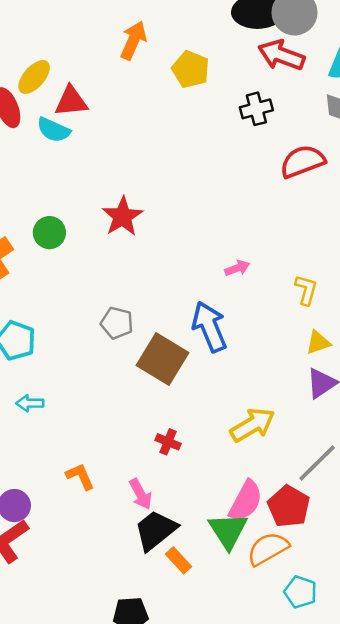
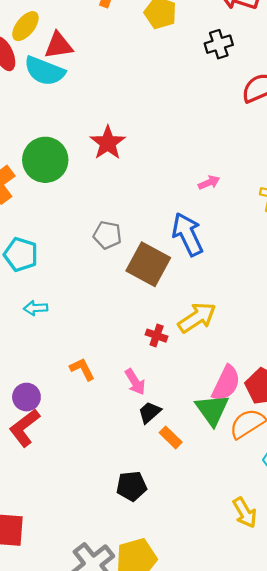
cyan semicircle: (54, 130) -> (44, 71), size x1.4
green circle: (49, 233) -> (45, 160), size x1.6
yellow arrow: (253, 425) -> (197, 318), moved
black trapezoid: (156, 530) -> (150, 412), size x0.6

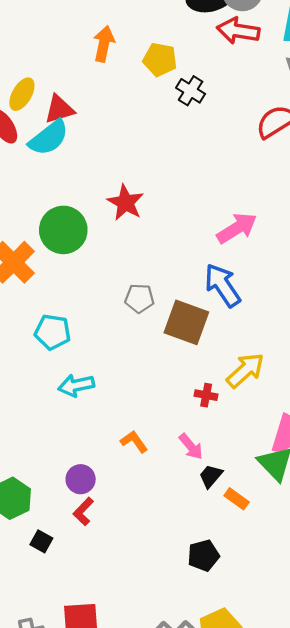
black cross: (219, 44) -> (191, 91), moved, turned -32
cyan semicircle: (44, 71) -> (49, 138), turned -51
pink arrow: (209, 183) -> (237, 228), size x1.8
cyan arrow: (36, 308) -> (76, 385), size x1.4
red L-shape: (25, 428) -> (83, 511), size x0.7

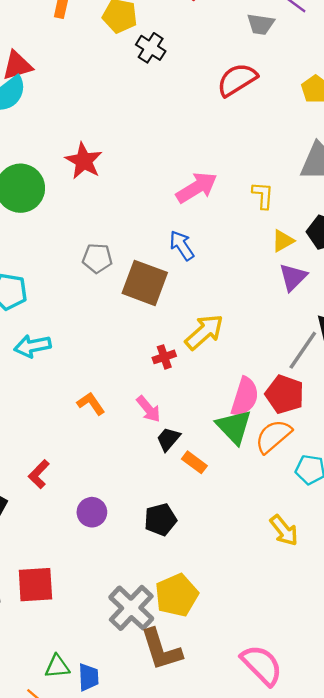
blue arrow: (223, 285) -> (182, 245), size x0.7
red cross: (206, 395) -> (164, 357), turned -30
purple circle: (81, 479) -> (92, 512), moved

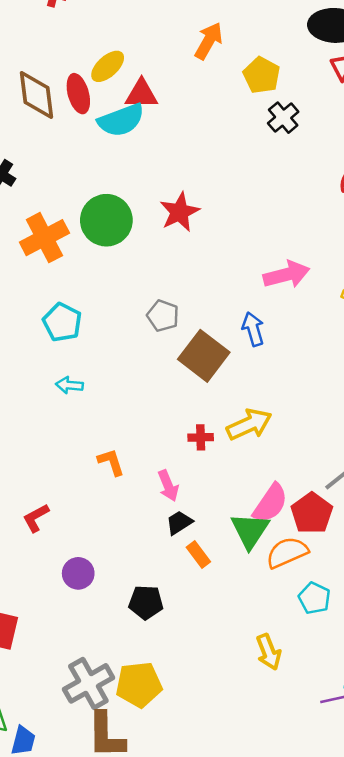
cyan arrow: (32, 346) -> (69, 385), size x0.7

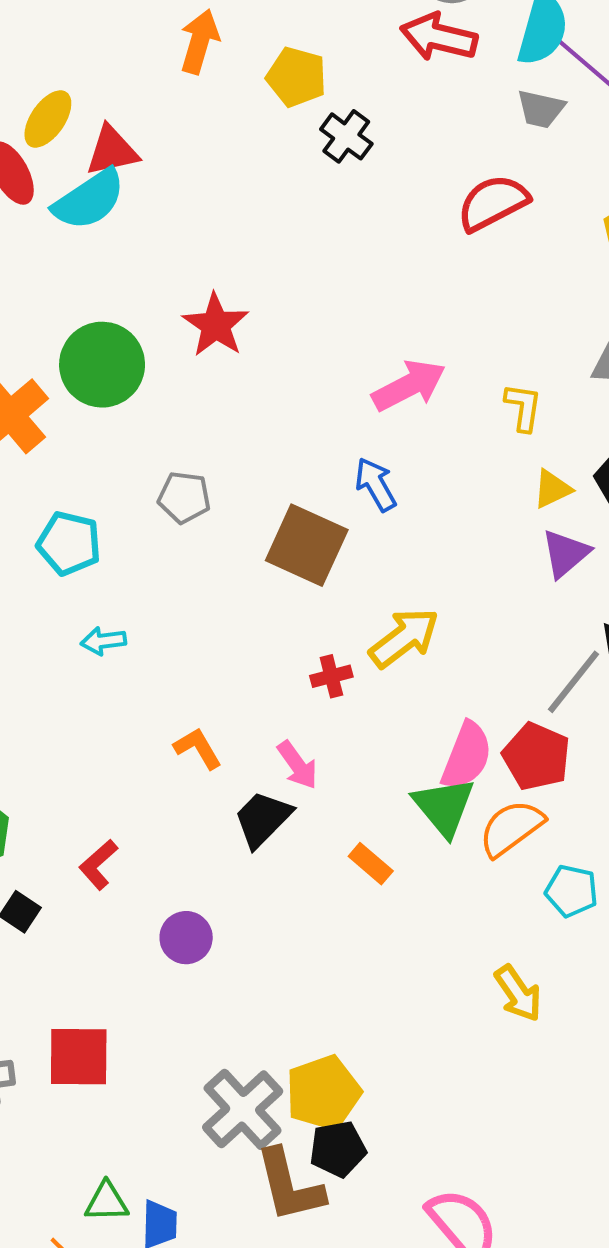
gray pentagon: (163, 316) -> (184, 497), moved
black trapezoid: (179, 523) -> (263, 819), moved, size x1.4
black pentagon: (146, 602) -> (338, 1149), moved

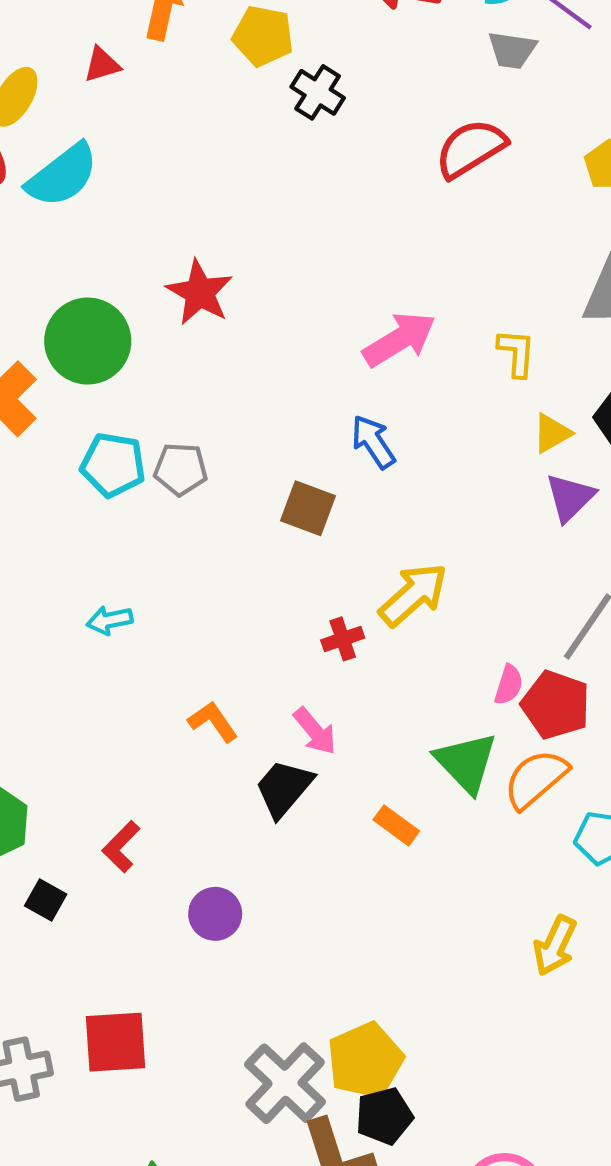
red triangle: (112, 151) -> (102, 65), moved, size x0.7
cyan pentagon: (69, 543) -> (113, 465), moved
brown square: (307, 545) -> (308, 508), size x0.7
pink semicircle: (467, 756) -> (509, 685), moved, size x0.6
yellow arrow: (518, 993) -> (555, 946), turned 64

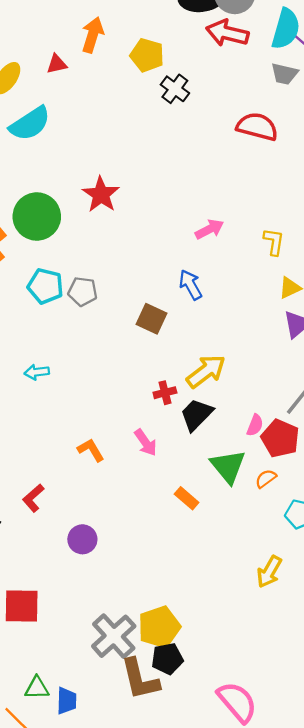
red semicircle: (471, 148) -> (257, 127), turned 42
pink arrow: (399, 339) -> (209, 229), size x0.7
orange L-shape: (213, 722) -> (91, 450), moved
orange semicircle: (536, 779) -> (266, 479), size x0.6
black trapezoid: (284, 788) -> (197, 415), moved

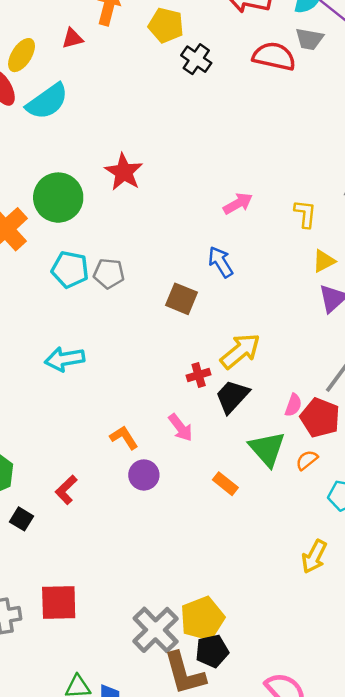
red semicircle: (257, 127) -> (274, 56), moved
cyan arrow: (37, 372) -> (65, 359), size x1.5
purple circle: (82, 539) -> (144, 475), moved

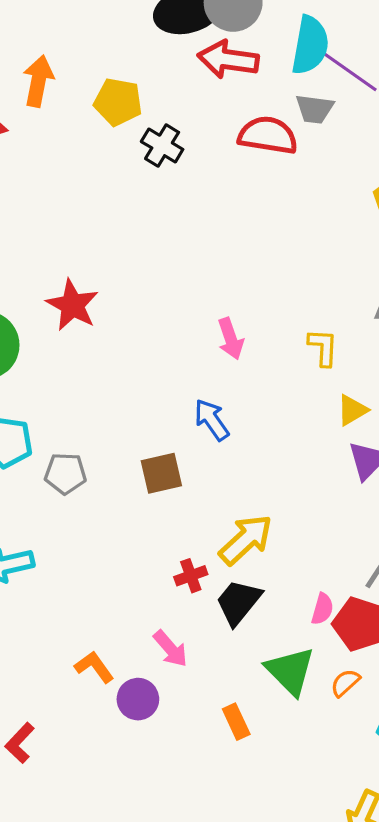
pink arrow: (238, 203) -> (231, 339), turned 104
gray pentagon: (109, 273) -> (65, 473), moved
brown square: (181, 299) -> (161, 473), turned -32
purple circle: (144, 475) -> (138, 699), moved
orange rectangle: (225, 484) -> (236, 722), turned 30

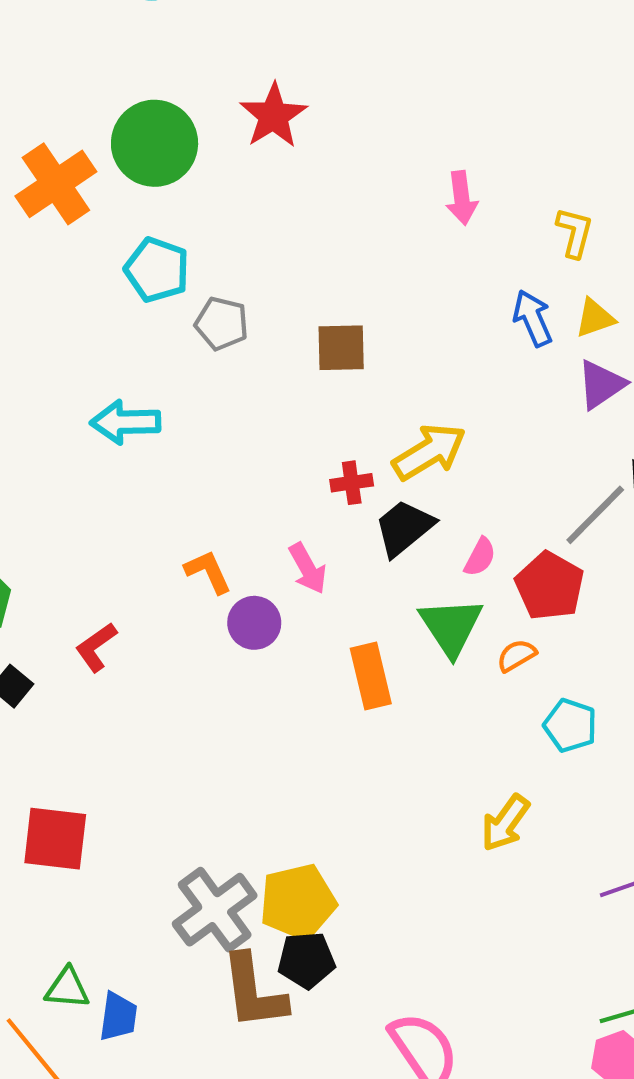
blue arrow: (212, 420) -> (533, 318), moved
pink semicircle: (322, 609) -> (480, 557), moved
orange rectangle: (236, 722) -> (371, 676), size x1.4

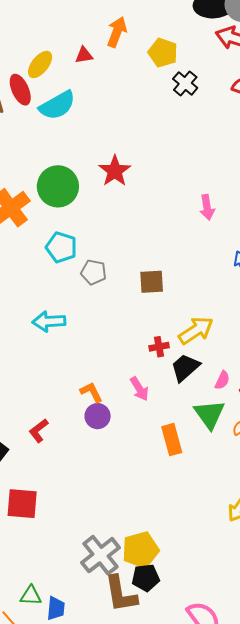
purple circle: (254, 623) -> (98, 416), moved
red square: (55, 839) -> (22, 504), moved

